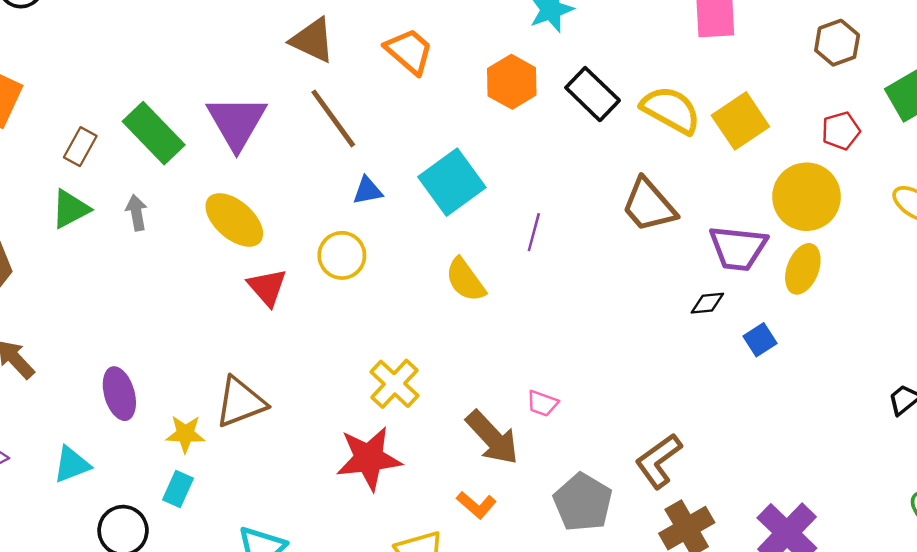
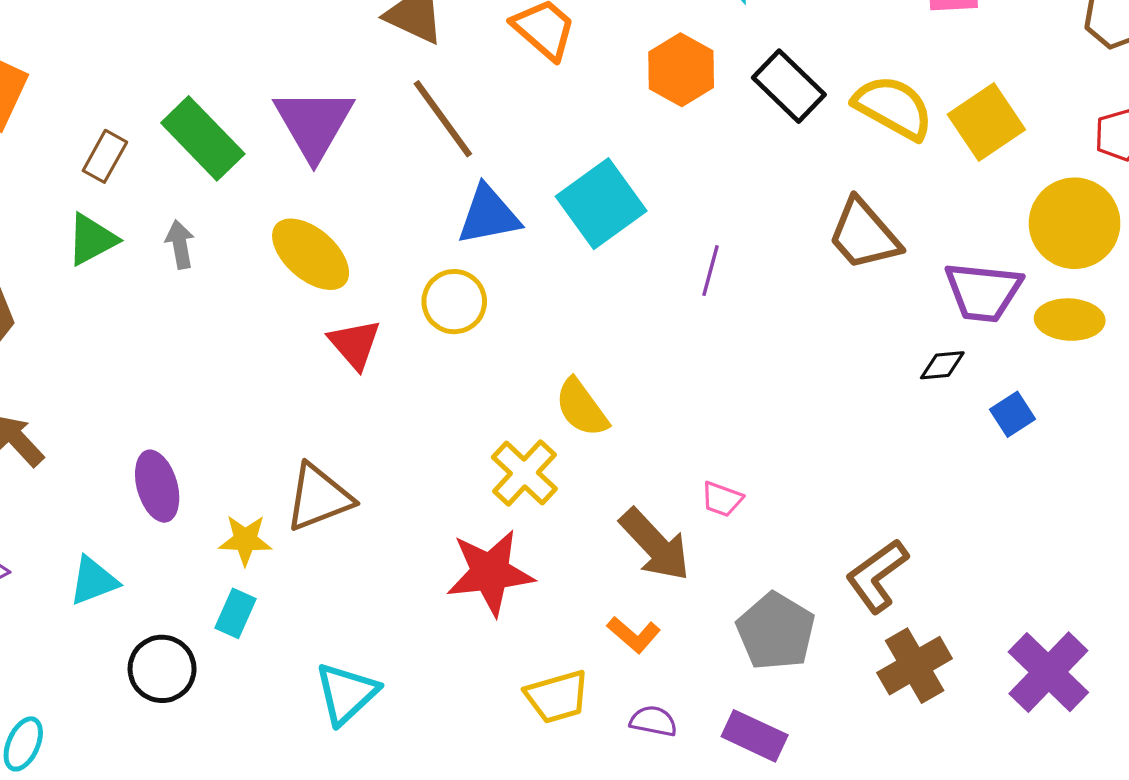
blue triangle: (368, 191) -> (488, 215), size x1.6
yellow ellipse: (803, 269) -> (1070, 320), turned 72
yellow semicircle: (465, 280) -> (582, 408), moved

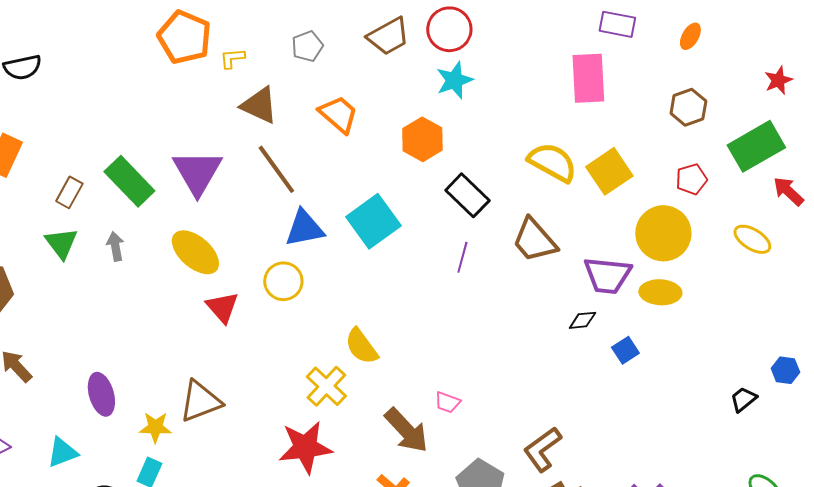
black rectangle: (789, 86) -> (467, 195), moved
green triangle: (92, 240) -> (61, 243), turned -39
purple line: (711, 271) -> (462, 257), moved

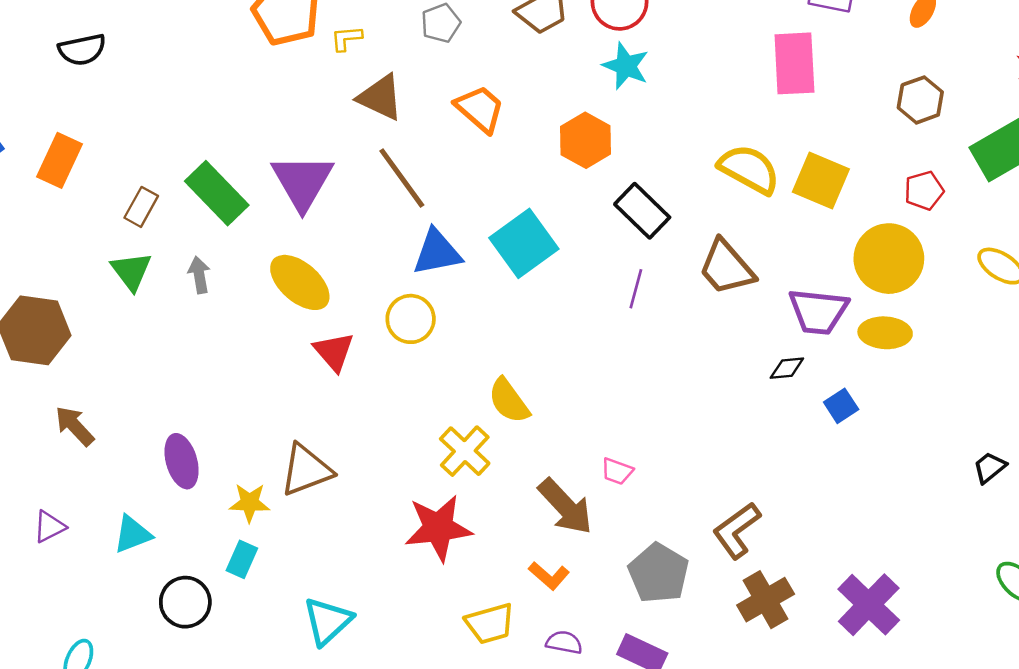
cyan star: (454, 80) -> (626, 66), turned -30
yellow square: (609, 171) -> (821, 181), turned -33

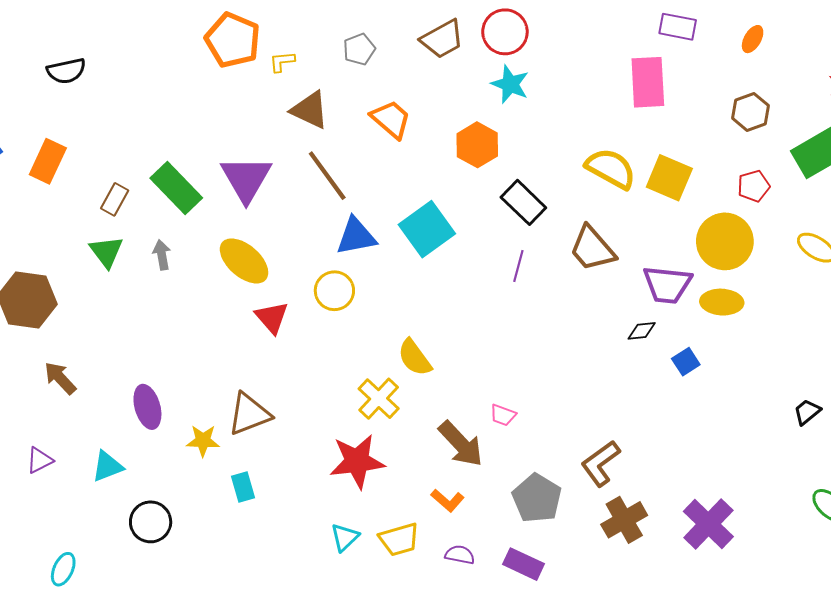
cyan rectangle: (242, 559) -> (243, 487), moved, turned -40
cyan triangle: (328, 621) -> (345, 537), moved, size x0.7

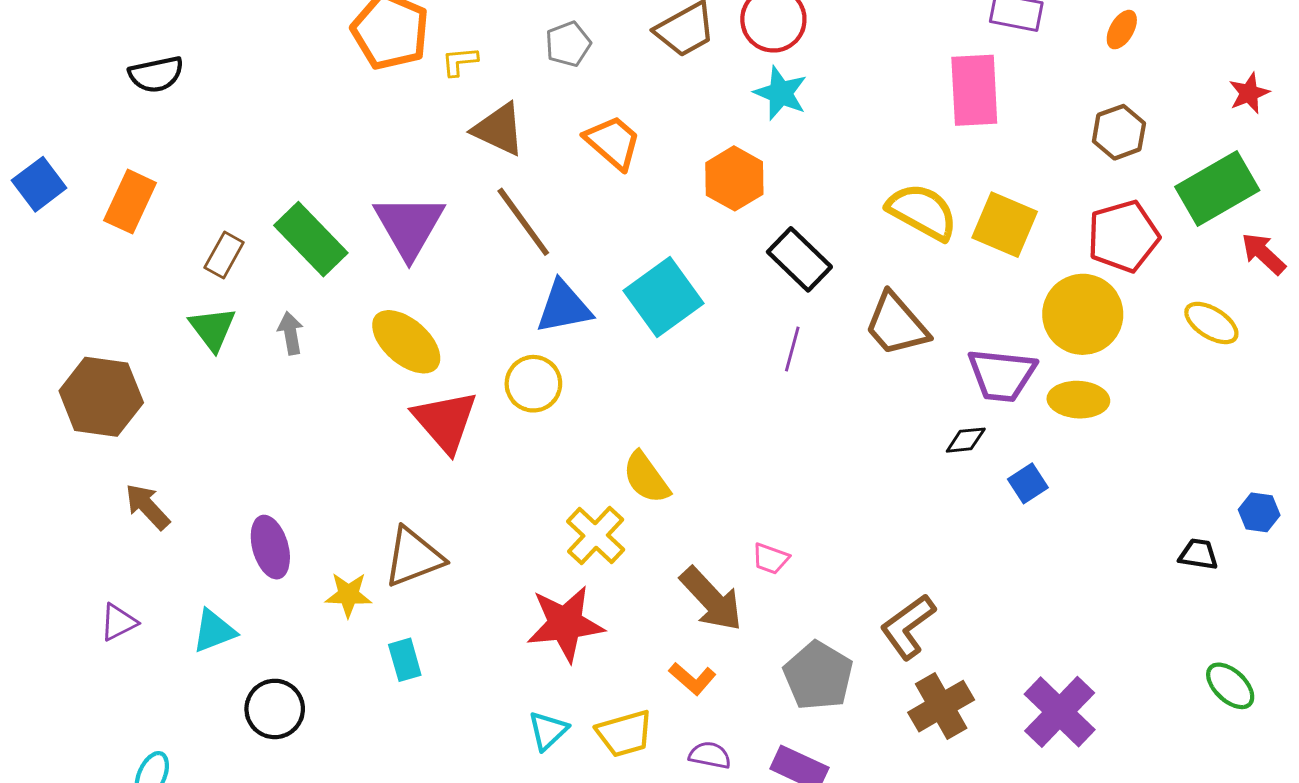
red pentagon: (754, 186) -> (1123, 236), size x1.6
red triangle: (272, 317) -> (445, 421), size x1.4
black trapezoid: (807, 412) -> (1198, 554), turned 48

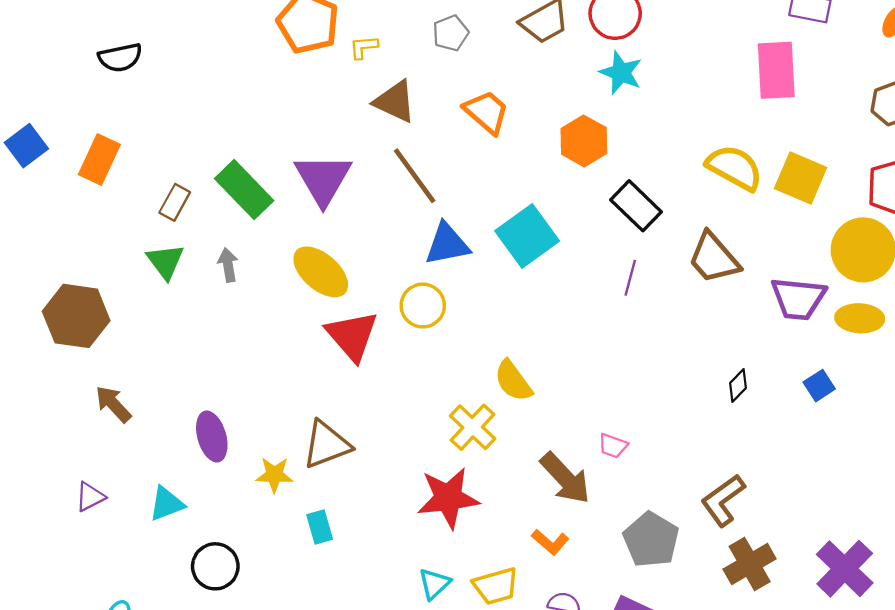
black diamond: (966, 440) -> (738, 386), moved, turned -40

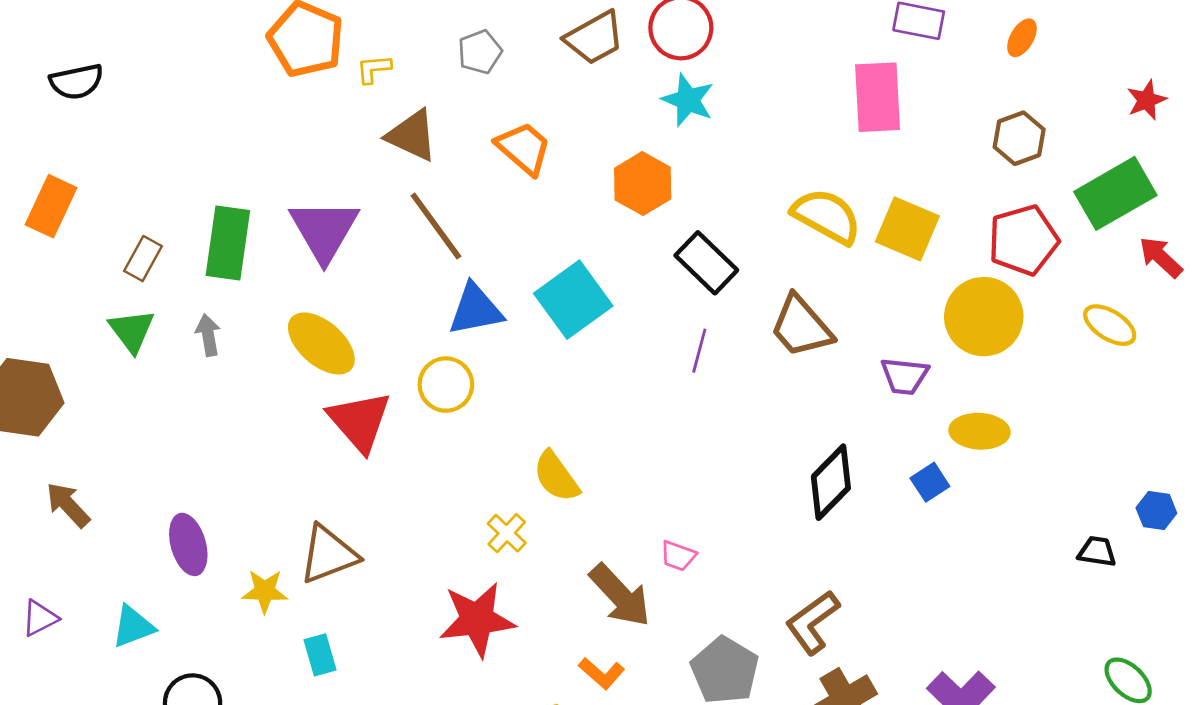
green rectangle: (244, 190) -> (228, 243), turned 52
purple trapezoid: (798, 299) -> (904, 376), size x0.7
yellow ellipse: (860, 318) -> (980, 431), moved
black diamond: (738, 386) -> (831, 482), size x1.8
yellow cross: (473, 427) -> (507, 533), size x0.7

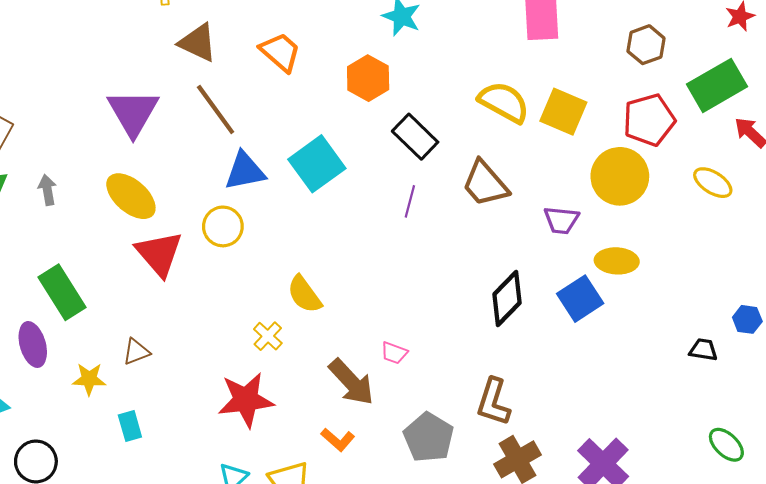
green rectangle: (228, 243) -> (62, 292), moved, turned -40
blue square: (930, 482) -> (580, 299), size x1.6
brown triangle: (328, 554) -> (136, 352), size x0.6
brown L-shape: (812, 622) -> (493, 402), turned -36

